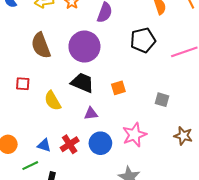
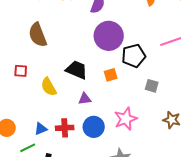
black pentagon: (143, 40) -> (134, 56), moved
purple circle: (84, 47) -> (109, 36), moved
red cross: (70, 144) -> (65, 128), turned 30
blue triangle: (44, 145) -> (41, 129), turned -40

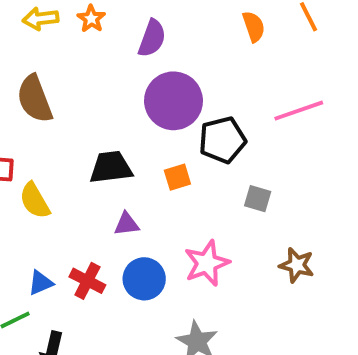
black trapezoid: (77, 70) -> (111, 167), turned -30
yellow semicircle: (49, 87) -> (35, 201), moved
red cross: (65, 128) -> (87, 281), turned 30

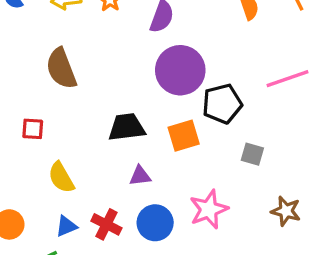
orange square: (177, 177) -> (184, 136), size x1.4
yellow semicircle: (35, 201) -> (61, 178), moved

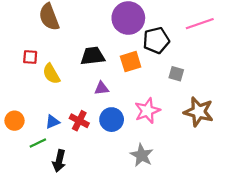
yellow semicircle: (61, 178) -> (51, 74), moved
brown star: (286, 211) -> (199, 112), size x1.5

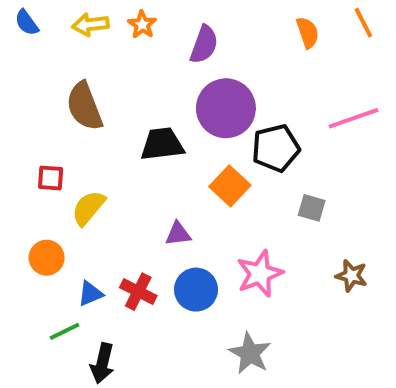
black trapezoid: (93, 56) -> (162, 144), moved
orange square: (131, 62) -> (230, 186), turned -30
yellow semicircle: (51, 74) -> (88, 208), turned 70
brown star: (199, 112) -> (351, 276), size x0.6
orange circle: (15, 121) -> (47, 258), moved

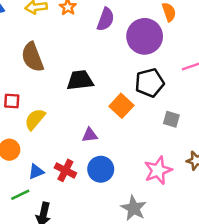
purple circle: (226, 108) -> (145, 36), moved
pink star: (260, 274) -> (158, 170), moved

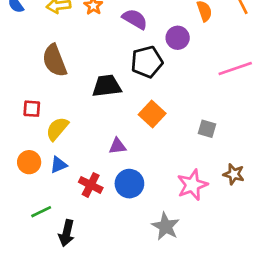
purple semicircle: (106, 19) -> (135, 19), turned -80
purple circle: (145, 36) -> (178, 38), size x0.6
black pentagon: (149, 83) -> (147, 62), moved
blue triangle: (36, 172) -> (59, 165), moved

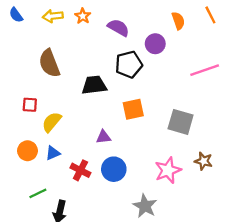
orange square: (152, 114) -> (133, 109), turned 35
gray square: (207, 129) -> (181, 122), size x1.6

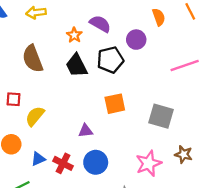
orange star: (83, 16) -> (74, 35), moved
black trapezoid: (94, 85) -> (77, 65), moved, turned -110
blue triangle: (53, 153) -> (38, 159), moved

